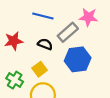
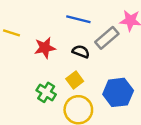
blue hexagon: (78, 59) -> (118, 92), moved

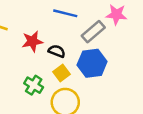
black semicircle: (81, 51) -> (57, 51), moved
blue hexagon: (118, 92) -> (92, 63), moved

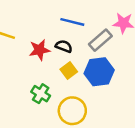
black semicircle: (57, 51) -> (64, 46), moved
yellow square: (62, 73) -> (69, 71), moved

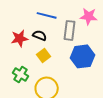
gray rectangle: (100, 40) -> (70, 30), turned -42
blue hexagon: (99, 72) -> (83, 56), moved

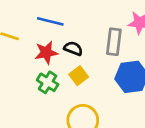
blue line: (47, 15) -> (50, 21), moved
green cross: (21, 74) -> (48, 82), moved

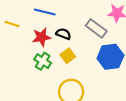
gray rectangle: (114, 42) -> (96, 28), turned -60

